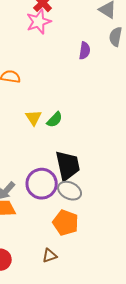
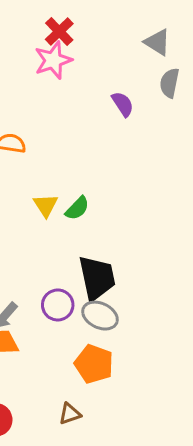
purple semicircle: (85, 51) -> (123, 104), turned -42
purple circle: (42, 184) -> (58, 305), size x0.7

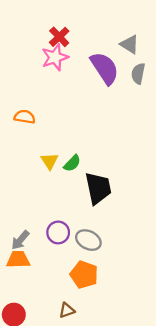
purple semicircle: (123, 104) -> (105, 68), moved, size x1.8
black trapezoid: (97, 278) -> (98, 188), moved

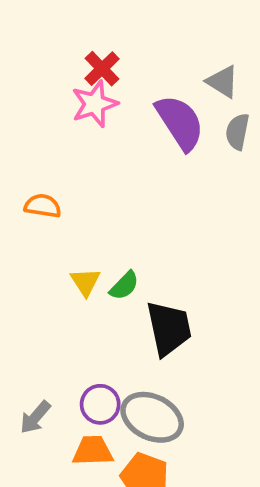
gray ellipse: (88, 240) -> (152, 417), size x1.4
orange trapezoid: (18, 260) -> (93, 451), moved

